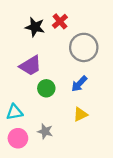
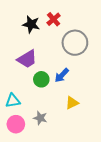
blue arrow: (79, 84) -> (62, 75), moved

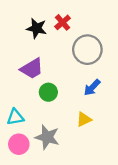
blue arrow: (62, 75) -> (92, 87), moved
gray star: (40, 118) -> (47, 137), size x1.5

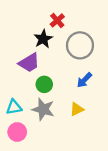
black star: (37, 28) -> (43, 39), moved, turned 30
gray star: (47, 137) -> (43, 109), moved

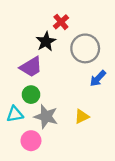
blue arrow: (84, 80) -> (98, 78), moved
green circle: (44, 84) -> (31, 95), moved
pink circle: (17, 132) -> (31, 141), moved

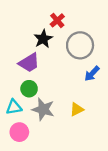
pink circle: (31, 141) -> (19, 132), moved

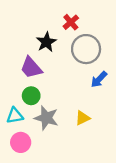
red cross: (57, 20) -> (71, 22), moved
purple trapezoid: (29, 63) -> (31, 68), turned 80

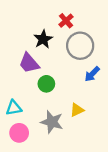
green circle: (31, 96) -> (46, 84), moved
gray star: (46, 118) -> (52, 122), moved

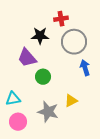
red cross: (66, 21) -> (61, 19), turned 32
black star: (43, 39) -> (40, 36), turned 30
blue arrow: (92, 74) -> (85, 68), turned 119

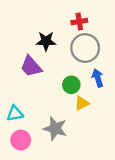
red cross: (61, 19) -> (79, 22), moved
green circle: (43, 77) -> (71, 85), moved
yellow triangle: (71, 101) -> (82, 103), moved

